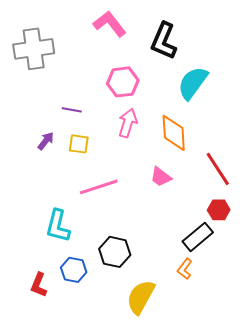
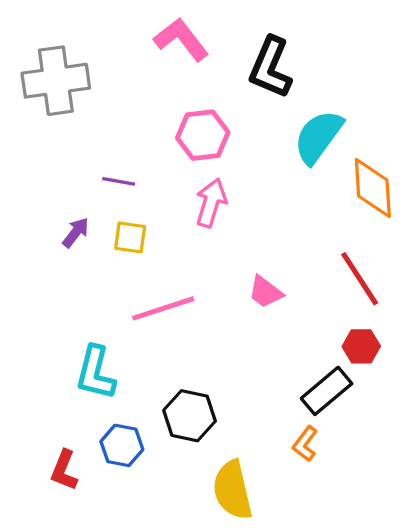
orange diamond: (174, 133) -> (373, 188), moved
yellow semicircle: (141, 297) -> (232, 490), turned -42

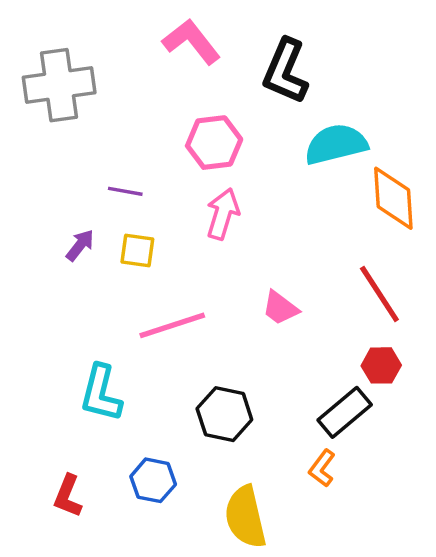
cyan semicircle: (318, 137) -> (336, 144), turned 40
black hexagon: (190, 416) -> (224, 414), moved
blue hexagon: (122, 445) -> (153, 480), moved

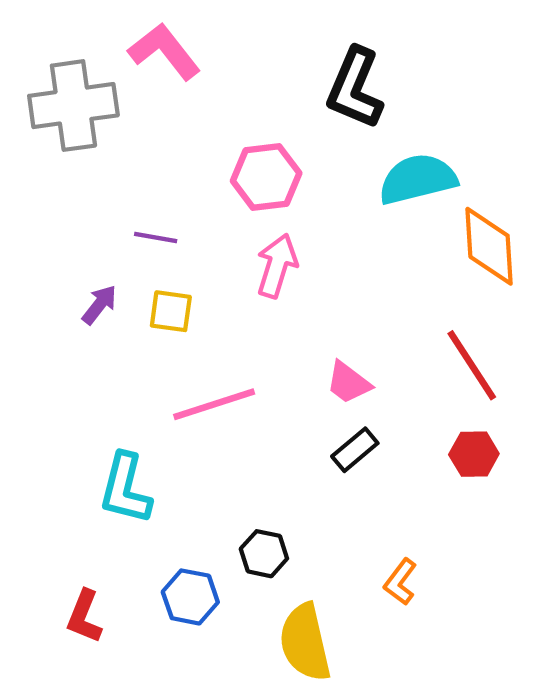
pink L-shape: (191, 42) -> (164, 51), moved
black rectangle: (345, 412) -> (355, 450), moved, size x0.7
black hexagon: (224, 414) -> (264, 554), moved, size x0.7

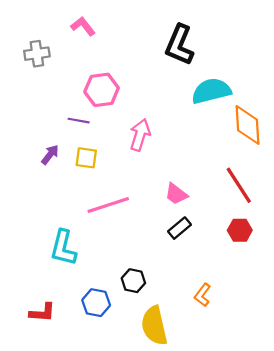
pink L-shape: (164, 51) -> (83, 26), size x0.7
gray cross: (73, 106) -> (37, 54), size x0.6
pink hexagon: (266, 177) -> (102, 90), moved
red L-shape: (84, 616) -> (42, 313), turned -108

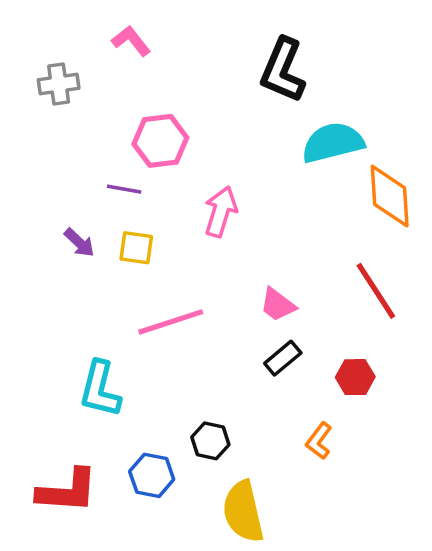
purple arrow: (50, 155) -> (79, 243), turned 95
red hexagon: (240, 230) -> (355, 377), moved
orange L-shape: (203, 295) -> (319, 441), moved
red L-shape: (42, 313) -> (67, 491), size x1.5

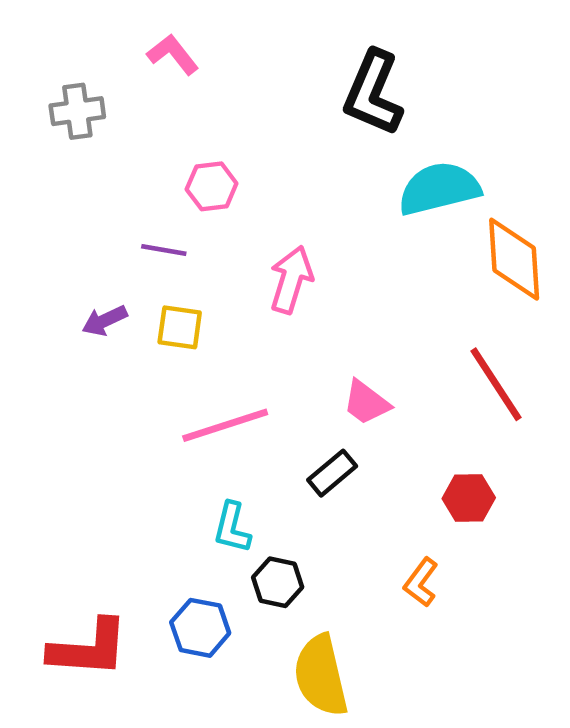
pink hexagon: (160, 141) -> (212, 186), size x0.7
purple arrow: (79, 243) -> (105, 321), turned 112
black rectangle: (283, 358) -> (332, 473), moved
cyan L-shape: (100, 389) -> (232, 528), moved, size x0.7

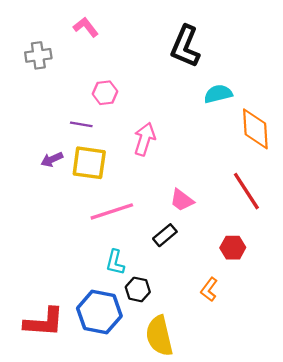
cyan semicircle: (439, 189) -> (218, 94), size x0.7
yellow square: (180, 327) -> (89, 163), size x1.5
blue hexagon: (200, 628) -> (99, 312), size x1.5

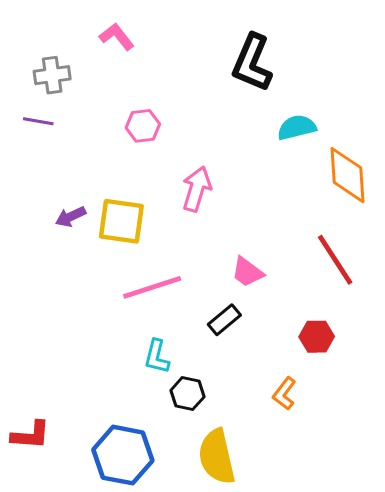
purple line: (81, 124) -> (38, 121), moved
blue hexagon: (99, 312) -> (123, 455), moved
red L-shape: (44, 322) -> (31, 435), moved, size x0.7

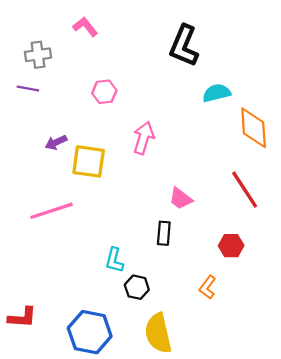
purple arrow: (71, 217) -> (56, 142), moved
pink line: (152, 287) -> (51, 211), moved
black rectangle: (224, 320) -> (164, 233), turned -45

